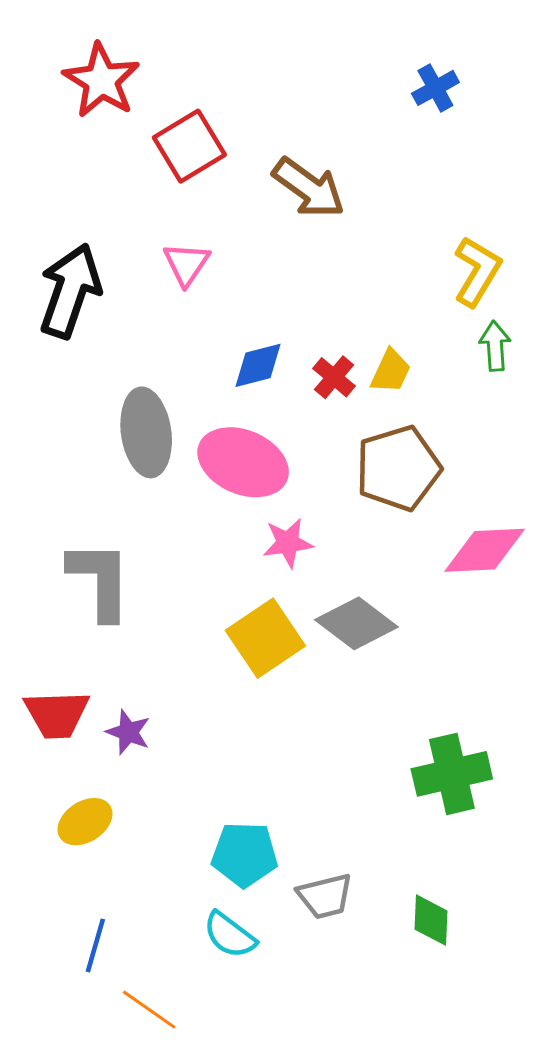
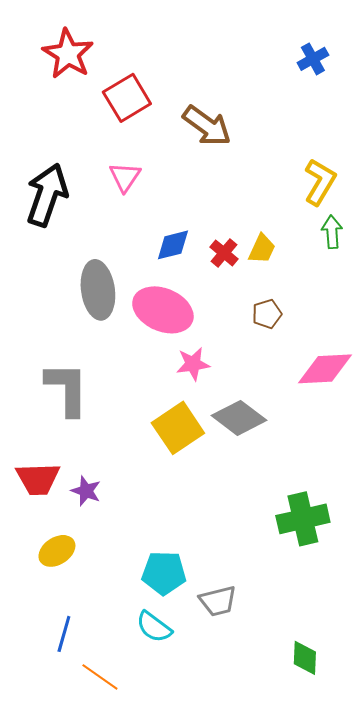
blue cross: (435, 88) -> (313, 59), moved
brown pentagon: (398, 468) -> (267, 314), size x0.5
green diamond: (431, 920) -> (305, 658), moved

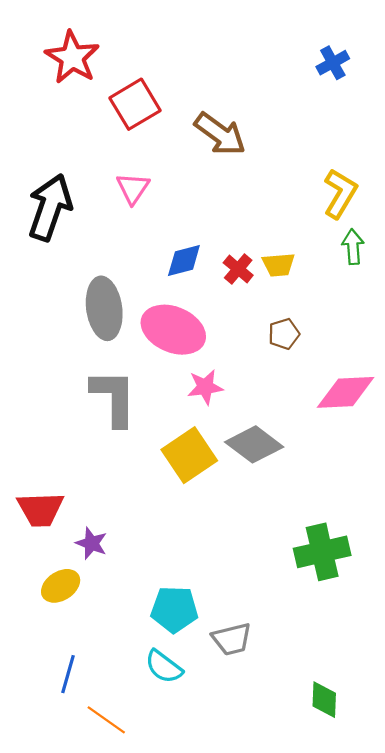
yellow trapezoid: (262, 249) -> (279, 265), turned 60
gray L-shape: (67, 389) -> (114, 398), moved
purple star: (86, 491) -> (91, 543), moved

